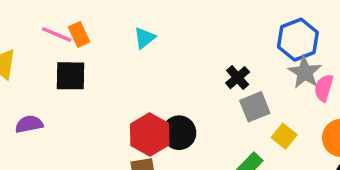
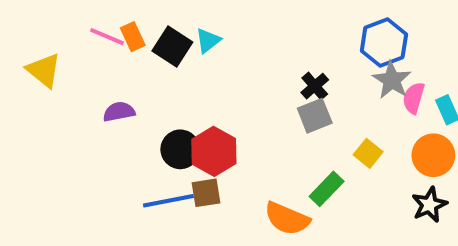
black square: (70, 76) -> (172, 46), moved, turned 32
gray square: (255, 107) -> (315, 116), moved
purple semicircle: (29, 124) -> (119, 112), moved
black circle: (179, 133) -> (180, 149), moved

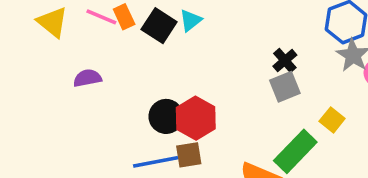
yellow triangle: (44, 70) -> (52, 22), moved
purple semicircle: (119, 112) -> (87, 78), moved
green rectangle: (327, 189) -> (295, 151), size x1.4

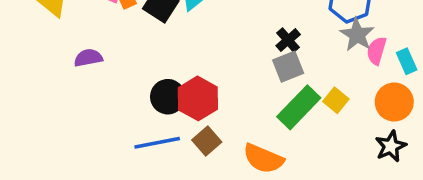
green rectangle: (295, 151) -> (299, 107), moved
brown square: (189, 155) -> (207, 141), moved, turned -32

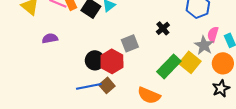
gray star: (357, 35) -> (204, 45), moved
gray square: (288, 67) -> (130, 43), moved
yellow square: (336, 100) -> (190, 62), size x1.5
brown square: (207, 141) -> (107, 85), moved

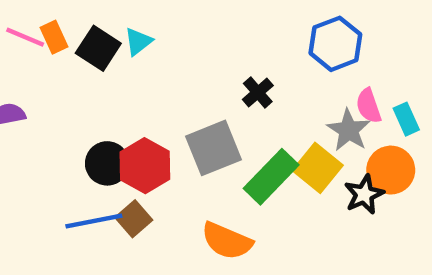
pink semicircle: (213, 34) -> (369, 106), turned -35
gray square: (130, 43) -> (214, 148), moved, size x1.4
black star: (221, 88) -> (364, 194), moved

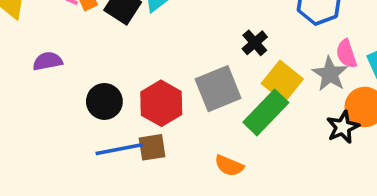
black circle: (107, 163) -> (104, 101), moved
yellow square: (318, 168) -> (282, 81), moved
brown square: (134, 219) -> (152, 147), turned 32
orange semicircle: (227, 241) -> (229, 166), size x0.7

